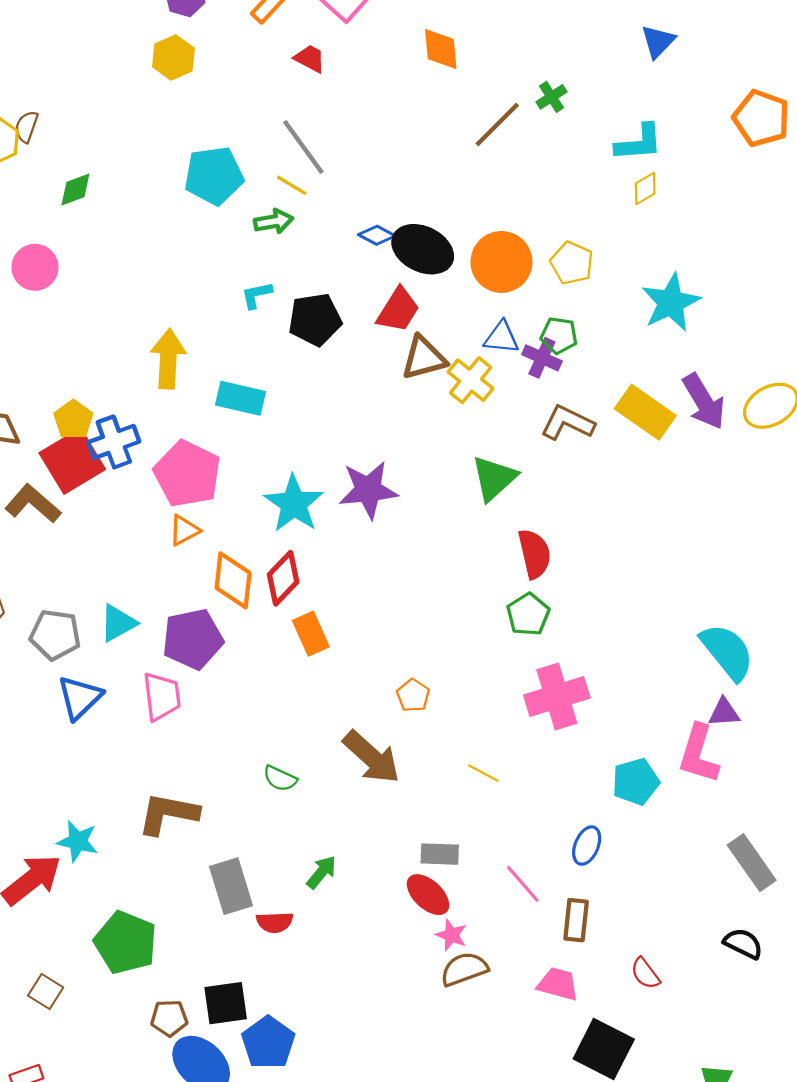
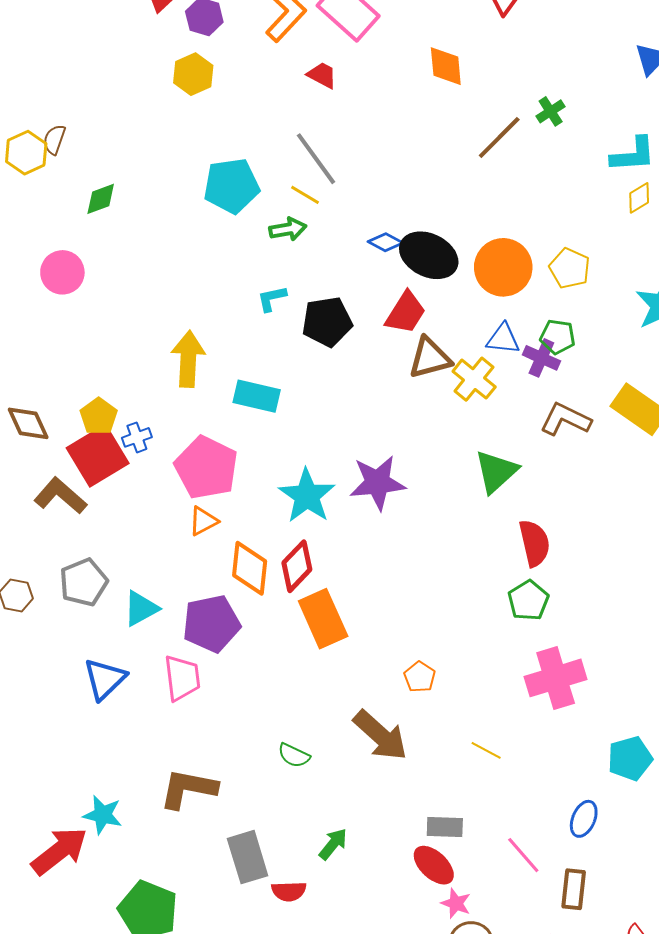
blue cross: (114, 442) -> (137, 437), size x0.6
orange rectangle: (311, 634) -> (323, 619), size x1.4
gray pentagon: (55, 635) -> (84, 582), moved, turned -30

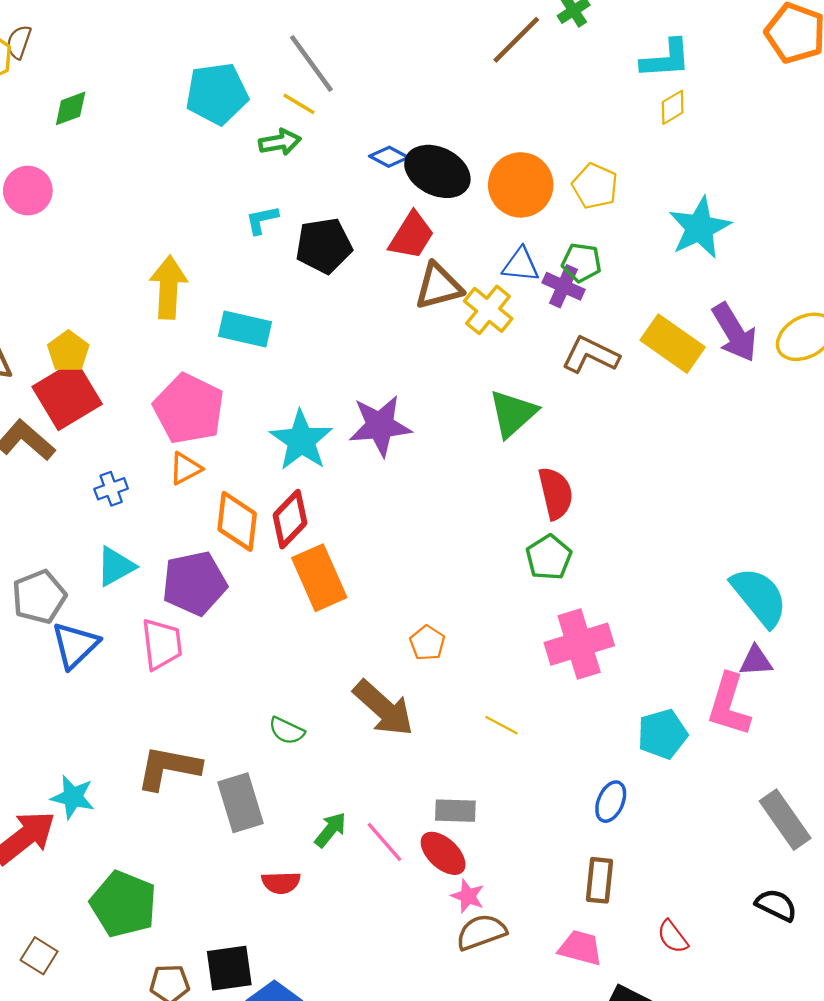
blue cross: (137, 437) -> (111, 489), moved
gray pentagon: (84, 582) -> (39, 597), moved
pink line: (523, 855) -> (385, 842), moved
gray rectangle: (248, 857) -> (240, 803), moved

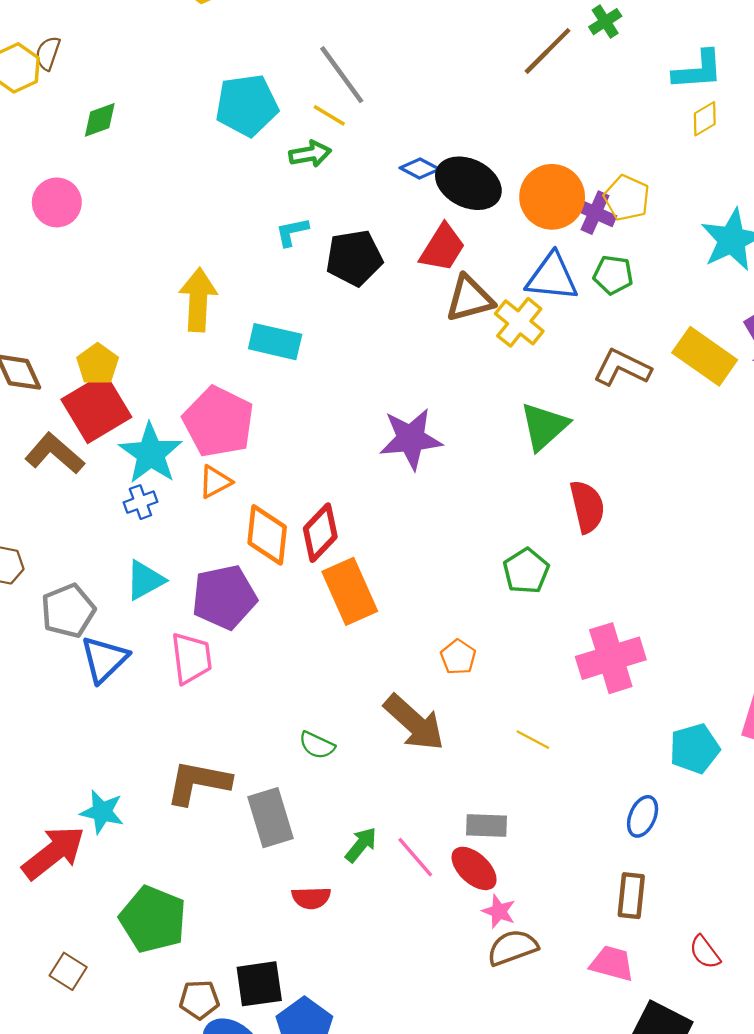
blue triangle: (521, 265) -> (552, 277), size x1.4
purple cross: (563, 286) -> (595, 213), moved
cyan star: (301, 440) -> (151, 453), moved
green pentagon: (549, 557) -> (526, 571), moved

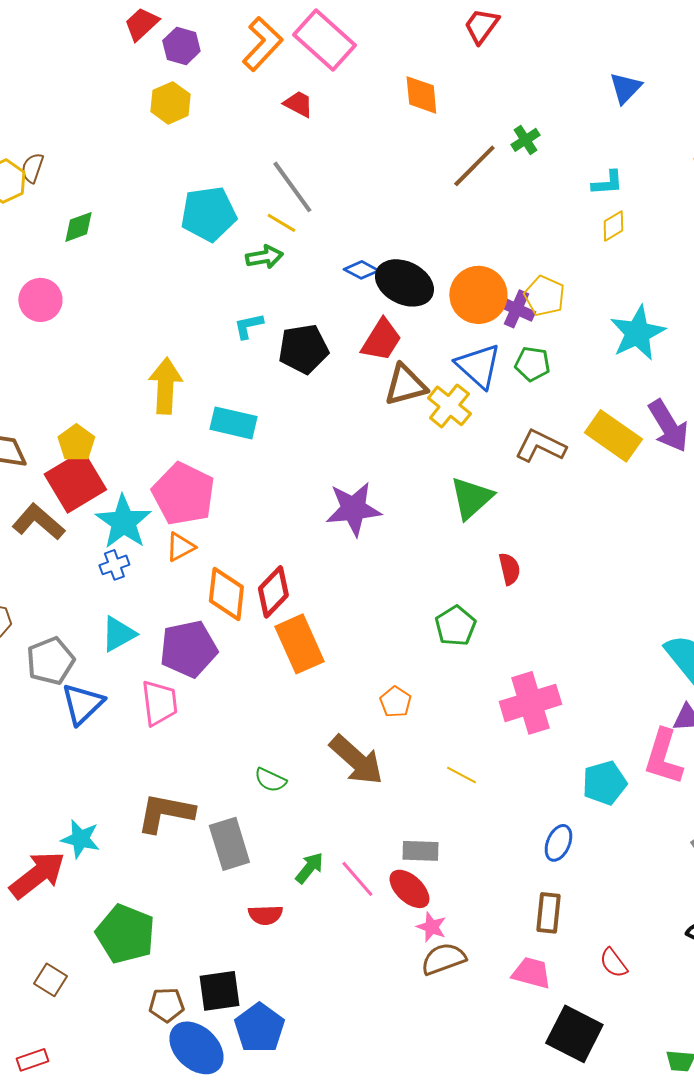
cyan L-shape: (698, 70) -> (607, 183), size x0.7
blue triangle: (552, 277) -> (478, 366), turned 36
red semicircle: (587, 507) -> (509, 569), size x0.7

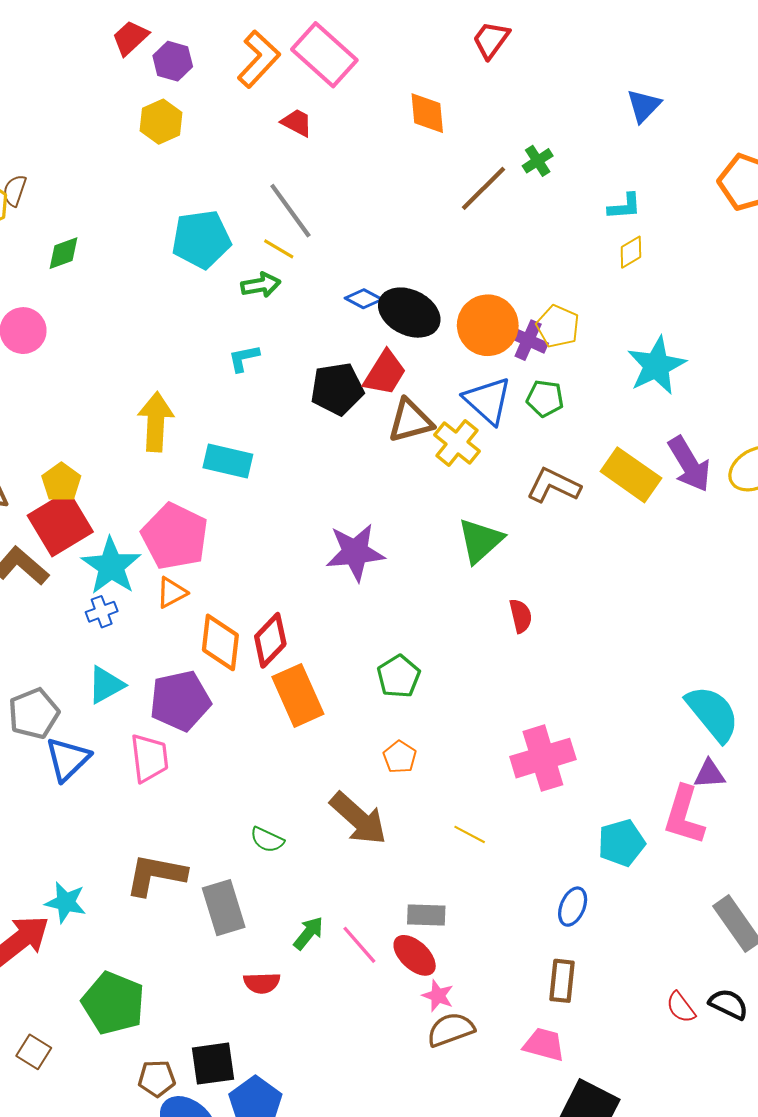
black pentagon: (303, 349) -> (337, 389), moved
green pentagon: (455, 626) -> (399, 676), moved
red semicircle: (613, 963) -> (681, 1007), moved

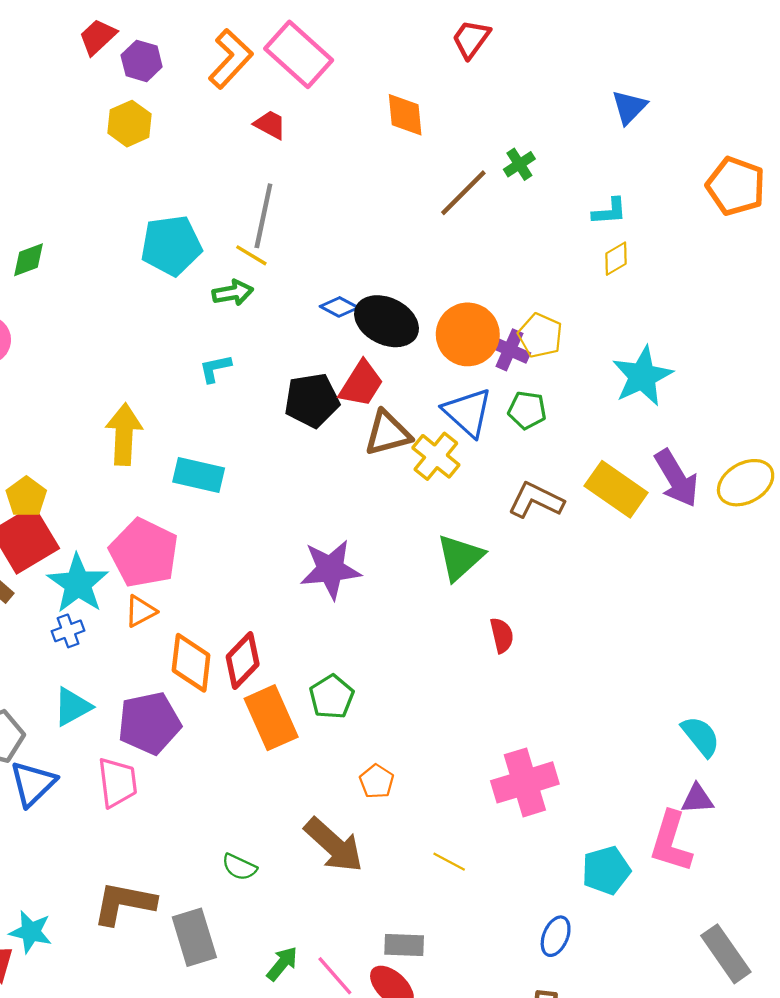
gray line: (290, 211) -> (263, 216), turned 48
green pentagon: (399, 676) -> (332, 697), moved
cyan semicircle: (713, 714) -> (701, 736), size x0.7

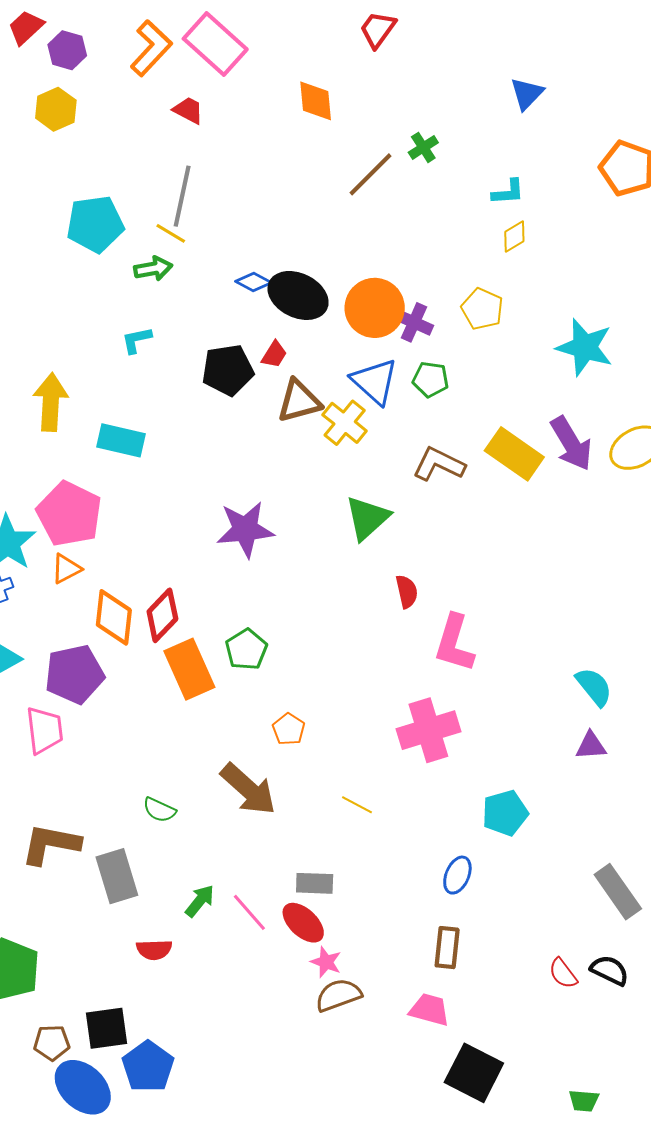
yellow pentagon: (540, 335) -> (482, 309), moved
cyan star: (642, 376) -> (585, 347), moved, turned -30
red trapezoid: (361, 384) -> (274, 354), size x0.6
pink L-shape: (671, 842) -> (454, 643), moved

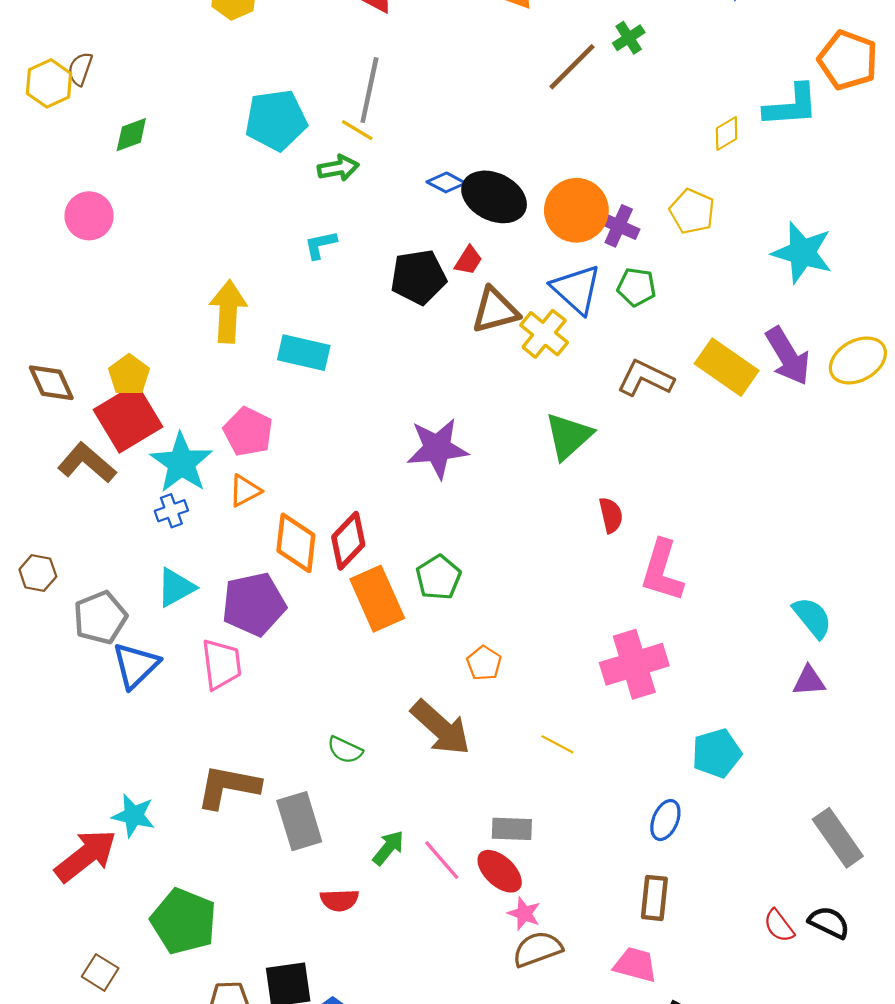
cyan L-shape: (508, 192) -> (791, 106), moved, size x1.6
pink pentagon: (69, 514) -> (248, 432), size x0.7

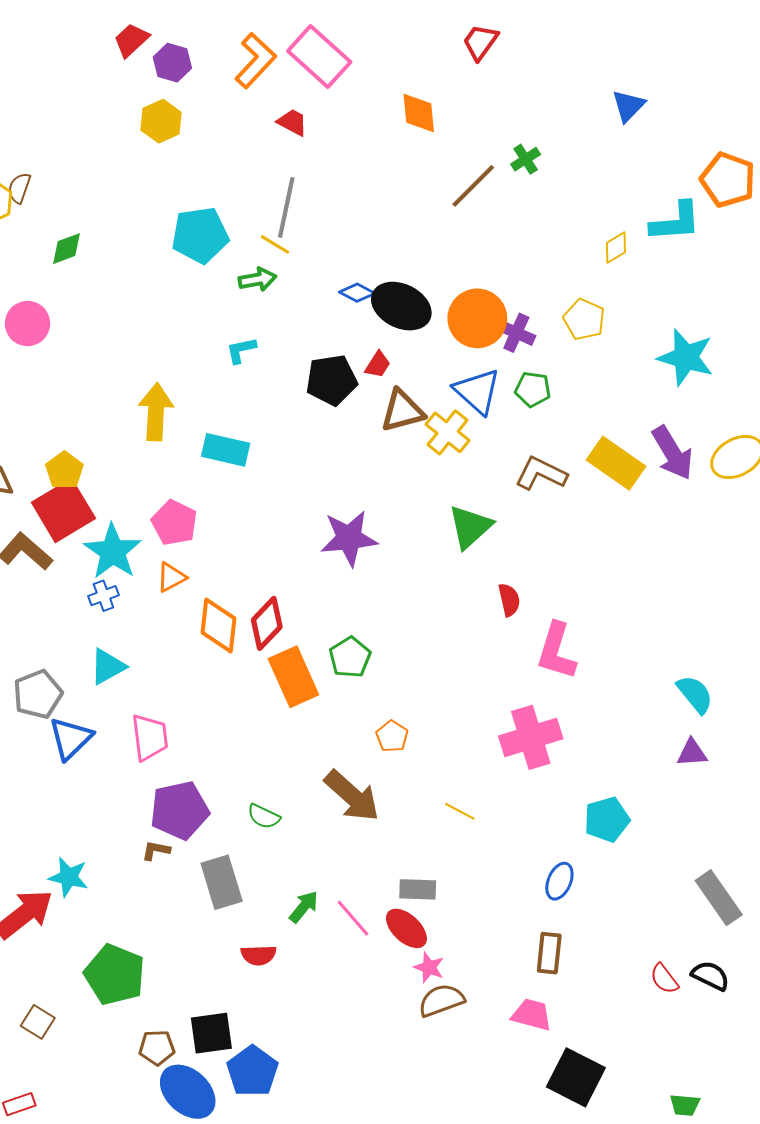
purple pentagon: (254, 604) -> (179, 810), moved
brown L-shape: (228, 787) -> (156, 850), size x0.5

